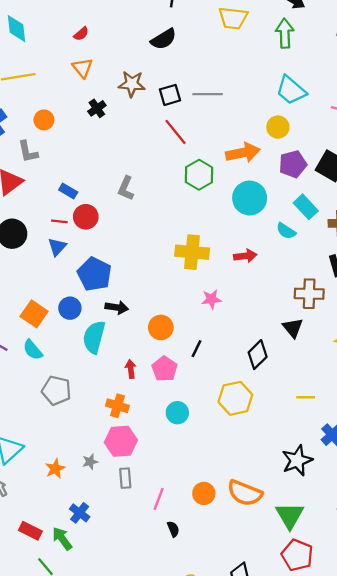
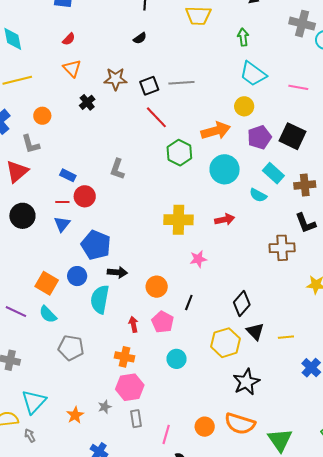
green arrow: (285, 33) -> (243, 37), moved, size x0.7
black semicircle: (164, 39) -> (140, 38), size x0.6
black triangle: (293, 328) -> (255, 331), moved
black star: (297, 460) -> (246, 382), moved

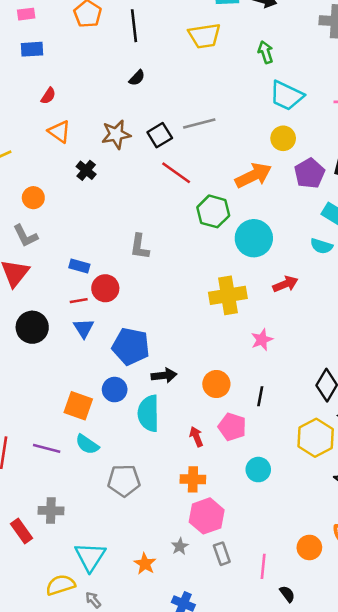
cyan circle: (225, 169) -> (254, 238), moved

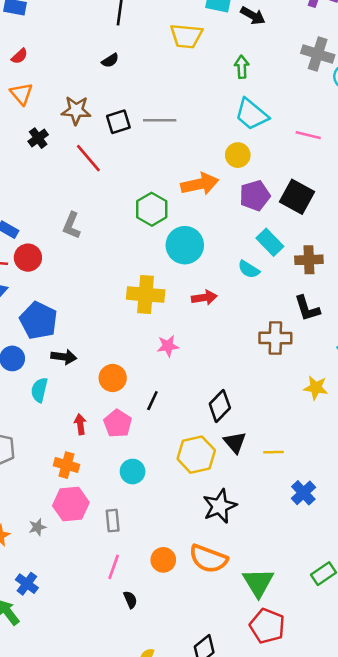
red line: (176, 173) -> (88, 158), moved
cyan semicircle: (148, 413) -> (39, 390), size x0.7
gray rectangle: (222, 554) -> (113, 521), moved

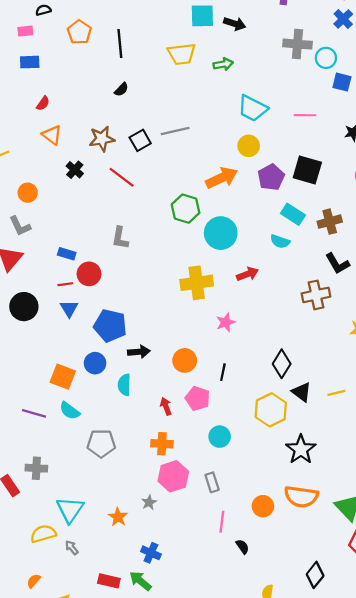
green arrow: (242, 67) -> (223, 64), moved, turned 96

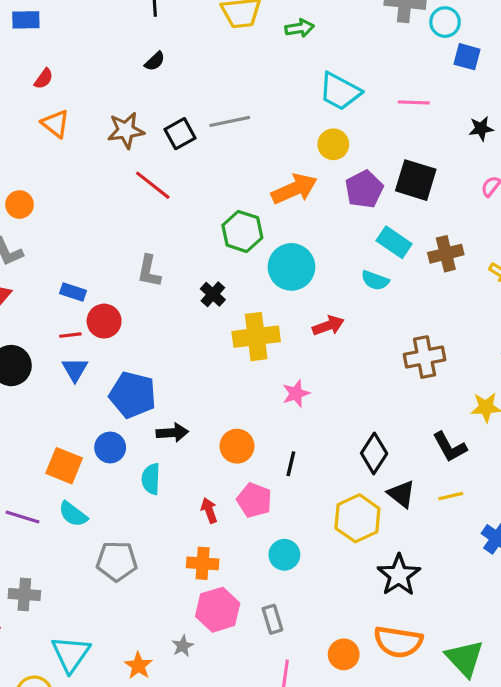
black cross: (75, 170) -> (213, 294), moved
black L-shape: (337, 263) -> (450, 447), moved

